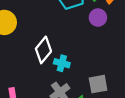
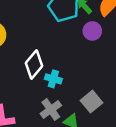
gray square: (98, 84) -> (92, 102), turned -30

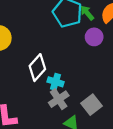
gray cross: (51, 109) -> (59, 99), moved

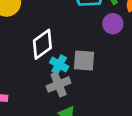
gray square: (91, 105) -> (84, 61), moved, turned 30

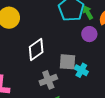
cyan cross: (59, 64) -> (81, 70), moved

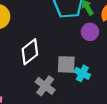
gray cross: (48, 80) -> (45, 86), turned -30

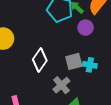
gray cross: (45, 86) -> (61, 85), turned 30

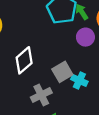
gray square: (74, 61) -> (62, 72), turned -30

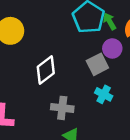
gray square: (62, 72) -> (97, 64), moved
gray cross: (41, 95) -> (62, 108), turned 30

